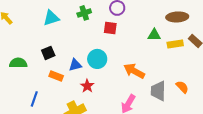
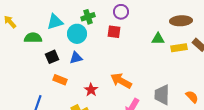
cyan circle: (97, 59) -> (77, 34), moved
green semicircle: (18, 63) -> (33, 38), moved
blue triangle: (75, 65) -> (76, 58), moved
orange arrow: (134, 71) -> (121, 81), moved
orange semicircle: (182, 87) -> (192, 97), moved

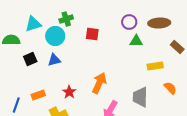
purple circle: (121, 12) -> (129, 22), moved
yellow rectangle: (179, 48) -> (155, 66), moved
orange rectangle: (60, 80) -> (38, 95), moved, turned -40
orange arrow: (121, 81) -> (99, 83), turned 85
orange semicircle: (192, 97) -> (170, 88), moved

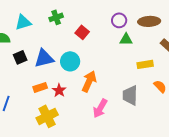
red square: (92, 34) -> (82, 32), turned 32
cyan circle: (55, 36) -> (70, 61), moved
blue triangle: (54, 60) -> (44, 58), size x1.5
orange rectangle: (38, 95) -> (40, 87), moved

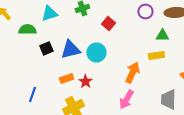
green triangle: (126, 39) -> (162, 35), moved
yellow rectangle: (145, 64) -> (156, 55), moved
orange arrow: (89, 81) -> (132, 72), moved
gray trapezoid: (130, 95) -> (168, 99), moved

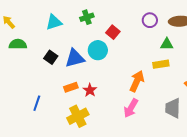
green semicircle: (27, 29) -> (18, 44), moved
black square: (46, 48) -> (51, 57), turned -32
cyan circle: (96, 52) -> (98, 50), moved

